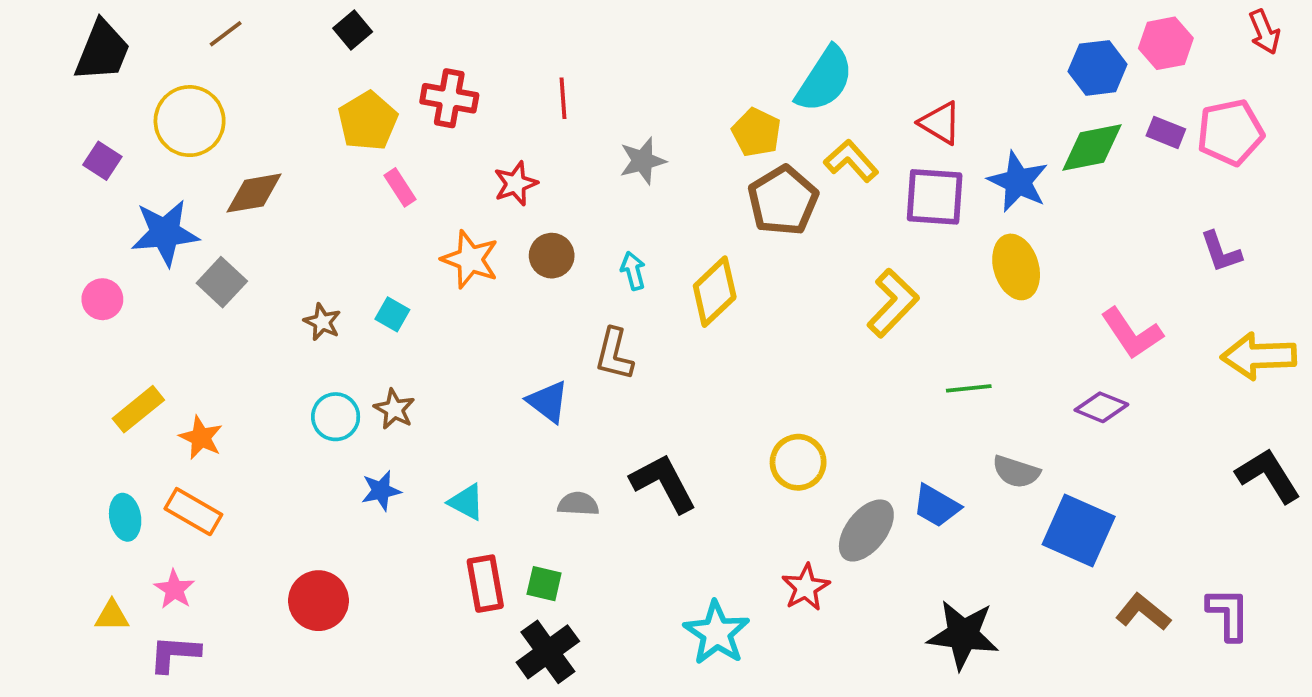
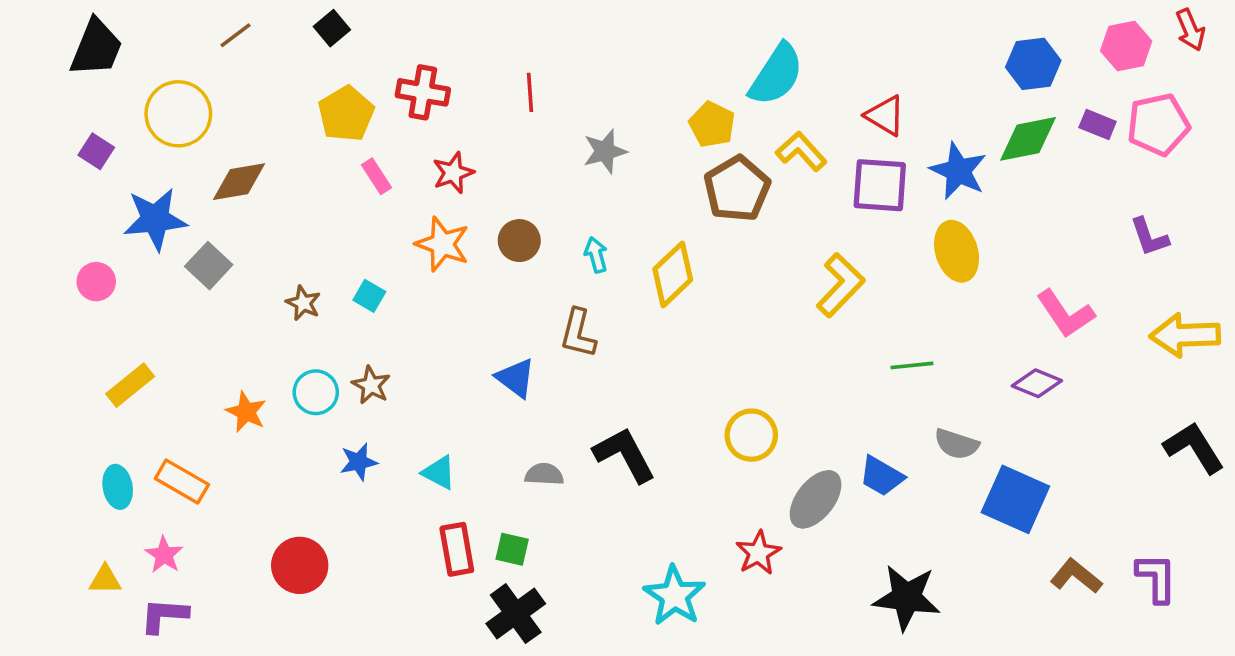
brown line: (226, 34) -> (235, 35), moved
pink hexagon: (1166, 43) -> (1126, 46), moved
red star: (516, 184) -> (453, 173), moved
orange star: (201, 438) -> (246, 412), moved

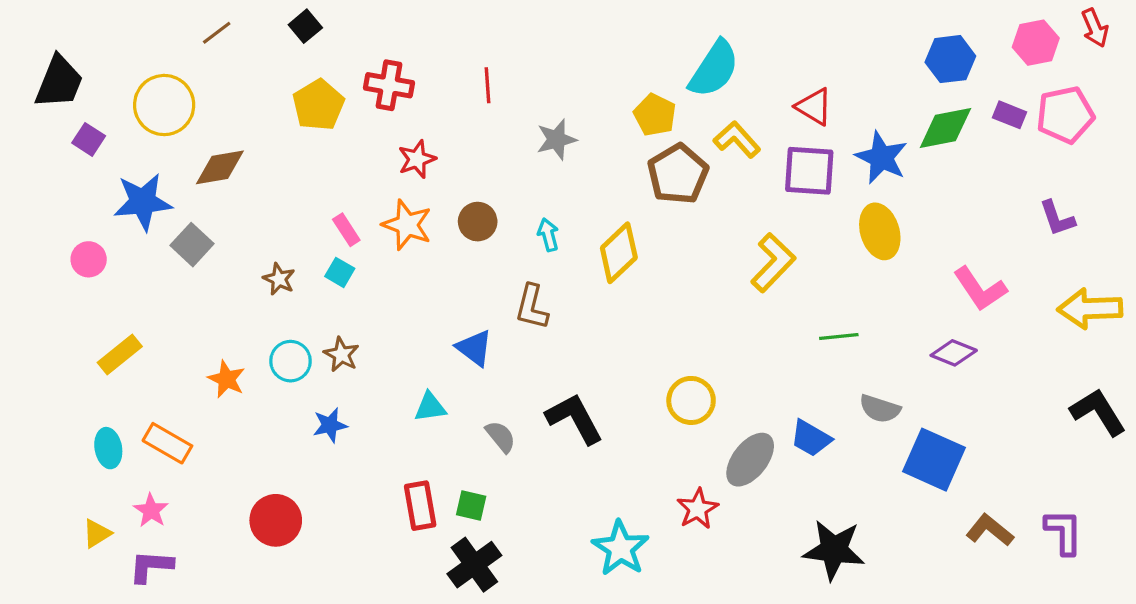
black trapezoid: (96, 48) -> (59, 82), moved
pink rectangle: (376, 176) -> (346, 230), moved
cyan triangle: (439, 473) -> (430, 407), moved, turned -36
gray semicircle: (544, 474) -> (501, 437), turned 48
yellow triangle: (105, 580) -> (97, 533), turned -32

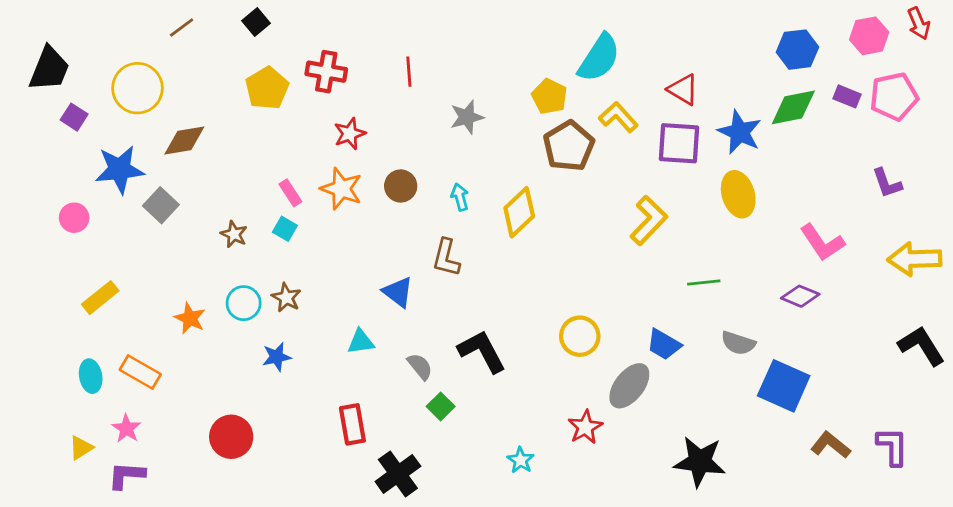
blue trapezoid: (811, 438) -> (664, 344), moved
green square: (471, 506) -> (441, 406), moved, turned 32
cyan star: (620, 548) -> (521, 460), size x0.6

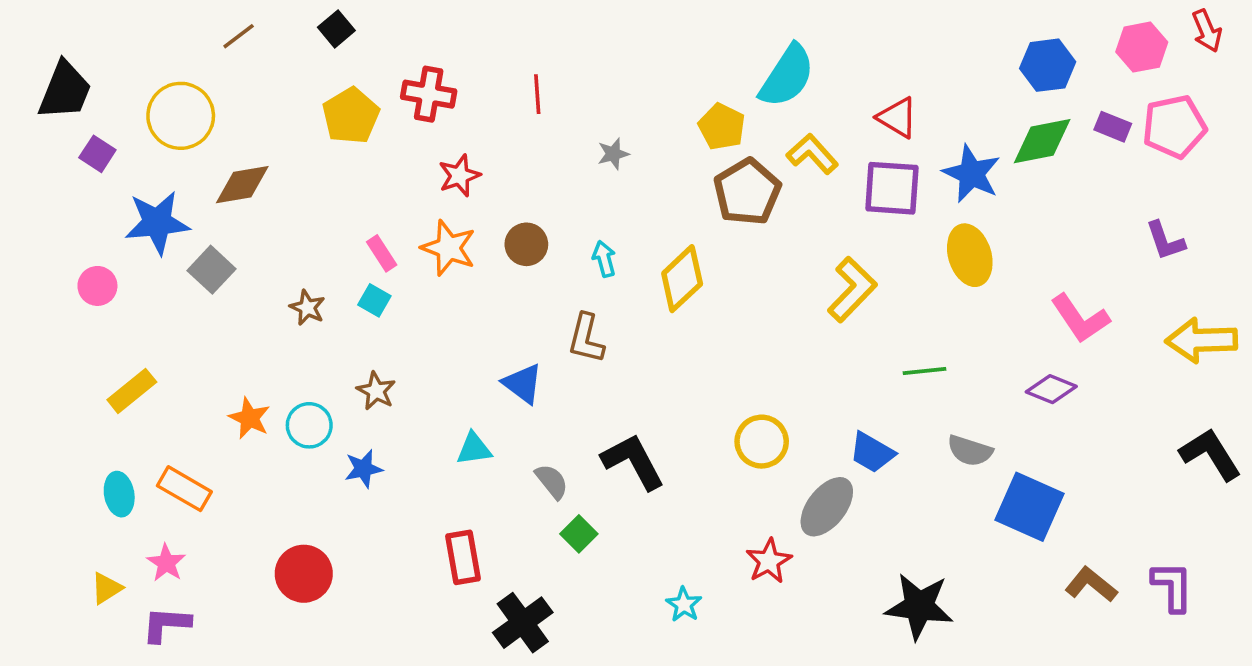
gray star: (467, 117) -> (613, 154), size x0.7
cyan circle: (244, 303) -> (309, 425), moved

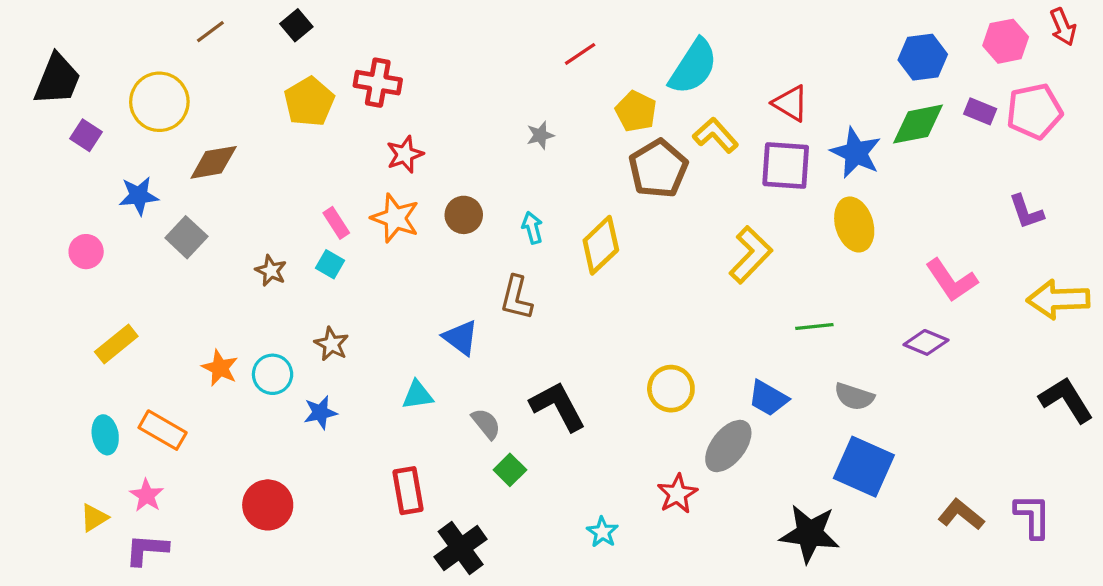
red line: (537, 94) -> (580, 54), moved, turned 60
blue star: (157, 223) -> (139, 196), size x0.7
blue square: (1029, 507) -> (864, 467), moved

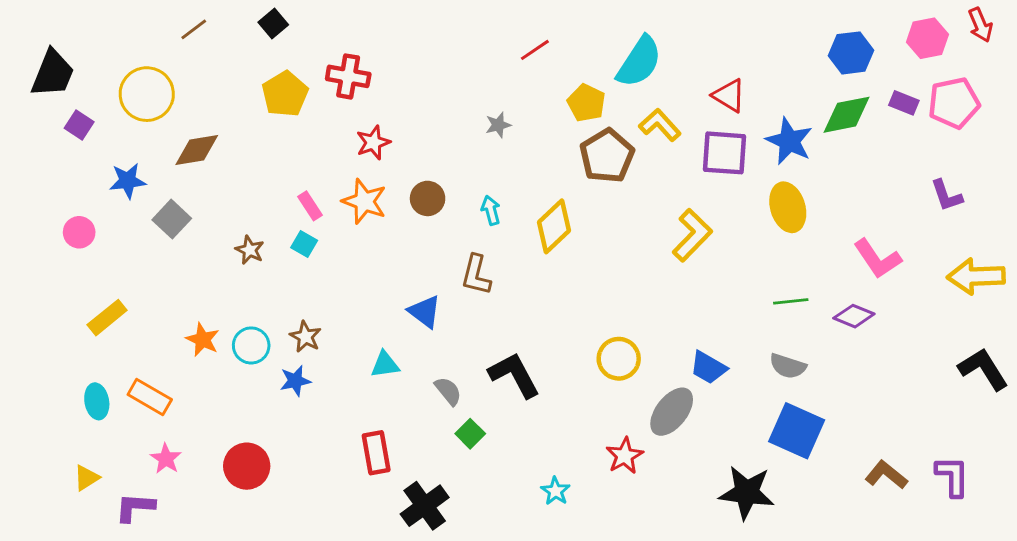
green line: (814, 326) -> (791, 301), moved
brown star: (331, 344) -> (306, 337), moved
pink star: (147, 495) -> (166, 459), moved

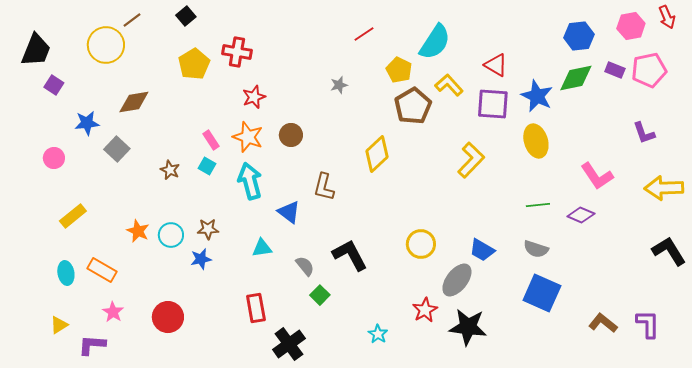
yellow circle: (147, 94) -> (106, 45), moved
cyan arrow: (491, 210) -> (250, 181), moved, size x1.8
brown star: (306, 337) -> (208, 229), turned -30
black star: (747, 493) -> (468, 327), moved

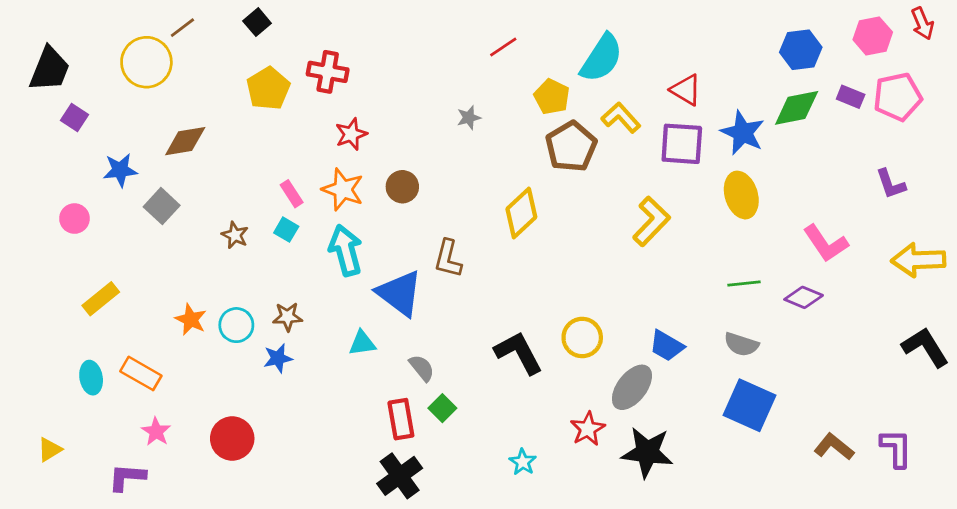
blue triangle: (289, 212) -> (400, 293), size x1.5
black L-shape: (350, 255) -> (519, 353), moved
red rectangle: (256, 308) -> (401, 419), moved
yellow triangle: (59, 325) -> (50, 450), moved

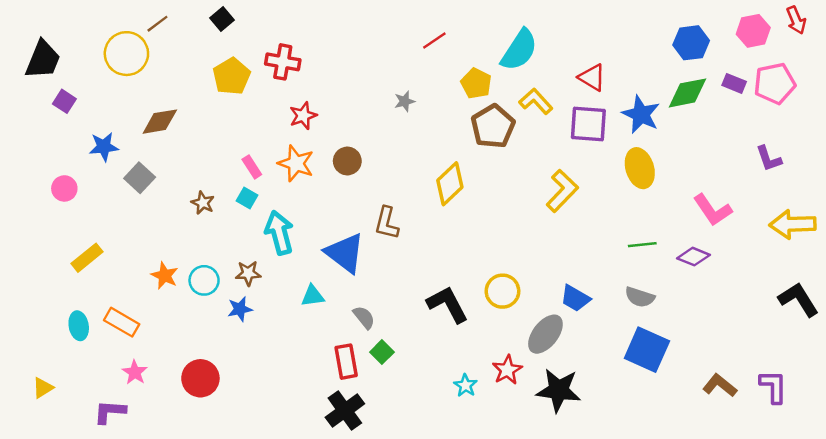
cyan arrow: (346, 250) -> (279, 233), moved
cyan star: (523, 462) -> (465, 385), moved

